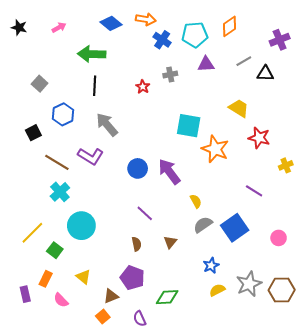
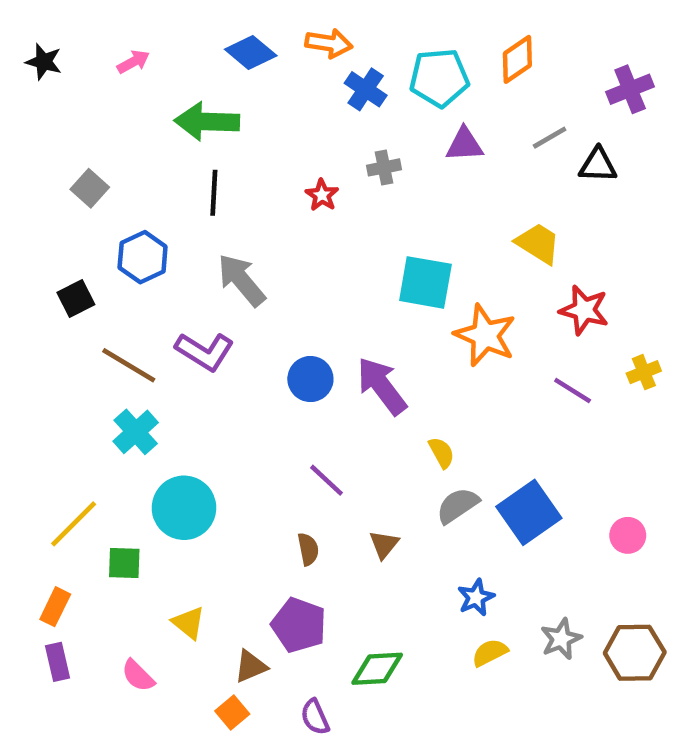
purple line: (254, 191) -> (573, 391), moved
green square: (55, 250) -> (124, 563), turned -35
orange rectangle: (46, 279) -> (55, 607), moved
gray star: (249, 284) -> (561, 639), size x0.7

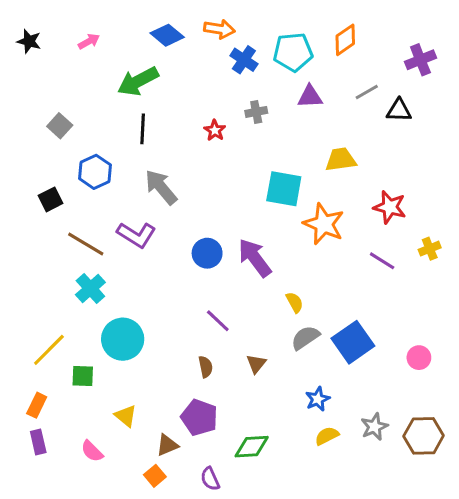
green arrow: (207, 121) -> (138, 81), turned -30
yellow trapezoid: (538, 243) -> (341, 160), moved, turned -40

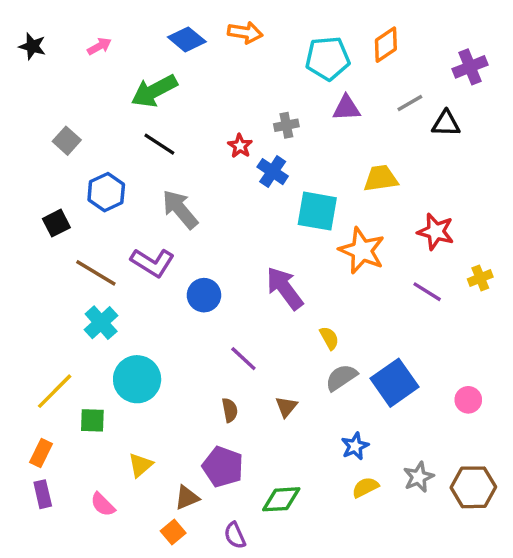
blue cross: (244, 60) -> (273, 172), moved
black line: (143, 129) -> (159, 144), turned -60
blue circle: (207, 253) -> (204, 295), moved
yellow triangle: (126, 416) -> (140, 465), turned 40

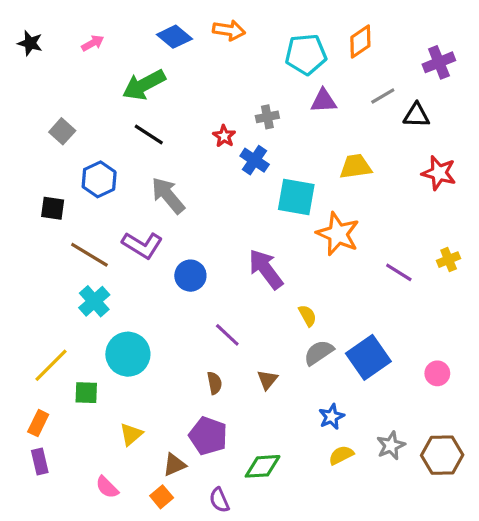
black square: (56, 223) -> (53, 208), turned 35
red star: (436, 232) -> (439, 173), moved
pink semicircle: (103, 504) -> (107, 487), moved

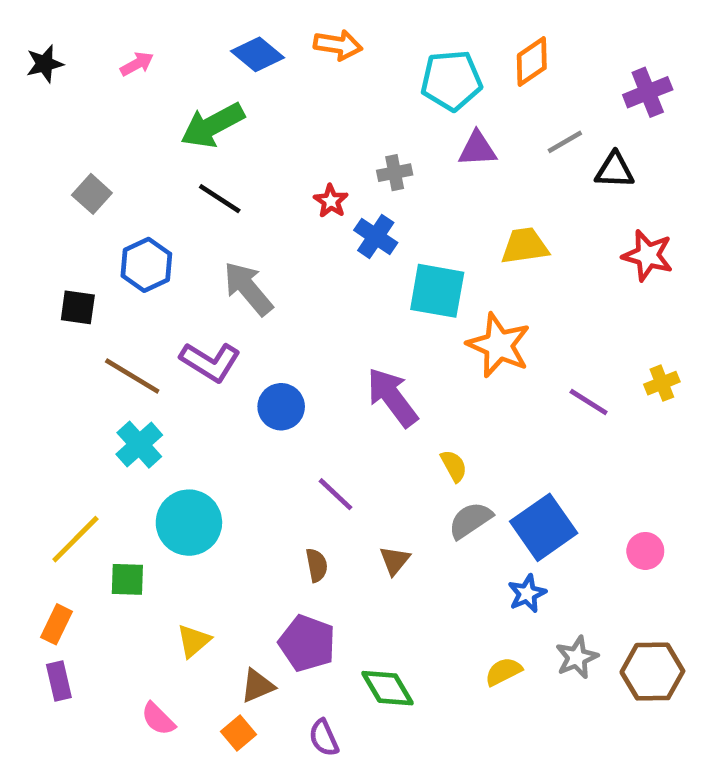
black star: (30, 43) -> (45, 64), turned -30
blue star: (332, 417) -> (527, 594), moved
green diamond: (263, 466) -> (388, 688), turned 63

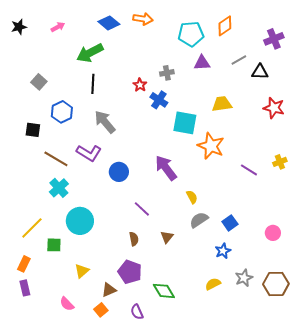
black line: (220, 199) -> (93, 84), turned 60
blue square: (544, 527) -> (230, 223), size x0.6

